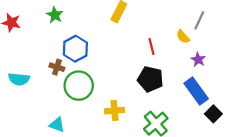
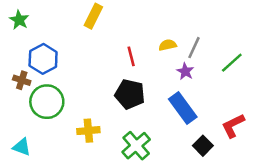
gray line: (199, 20) -> (194, 48), moved
yellow semicircle: (183, 37) -> (168, 45), turned 120
black square: (213, 114) -> (203, 146), moved

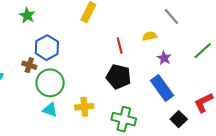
gray line: (194, 48) -> (171, 16), moved, turned -66
green cross: (136, 146) -> (124, 119), turned -35
cyan triangle: (22, 147) -> (50, 110), moved

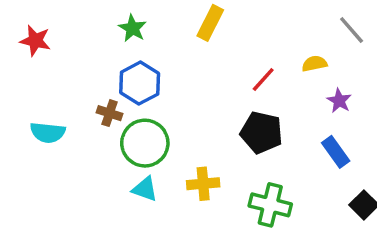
green star: (27, 15) -> (132, 28), moved
red line: (120, 45) -> (263, 79), turned 56
blue rectangle: (162, 88) -> (336, 152), size x0.7

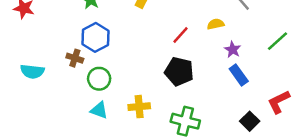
green circle: (145, 143) -> (99, 79), size x0.7
blue rectangle: (336, 152) -> (239, 75), moved

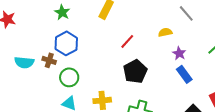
red line: (180, 35) -> (127, 41), moved
cyan semicircle: (32, 71) -> (24, 62), moved
black pentagon: (179, 71) -> (135, 71), turned 30

